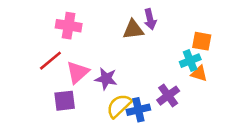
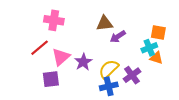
purple arrow: (150, 19) -> (118, 37), moved, turned 70
purple star: (106, 79) -> (83, 62), turned 30
yellow semicircle: (119, 106) -> (109, 69), moved

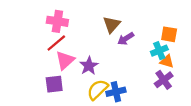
brown triangle: (105, 23) -> (112, 25), turned -42
red line: (40, 48) -> (56, 43), moved
yellow semicircle: (109, 69) -> (98, 90), moved
purple cross: (132, 75) -> (164, 80), moved

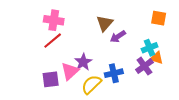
orange square: (169, 34) -> (159, 18), moved
pink triangle: (65, 60) -> (70, 71), moved
purple cross: (164, 80) -> (144, 66), moved
blue cross: (116, 92) -> (114, 73), moved

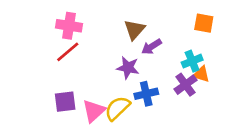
purple star: (83, 62) -> (128, 68), moved, turned -30
pink triangle: (70, 71) -> (94, 111), moved

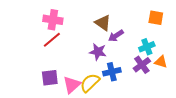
brown triangle: (134, 30) -> (103, 23), turned -36
orange triangle: (201, 74) -> (161, 62), moved

